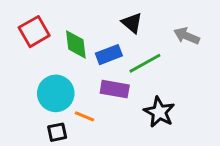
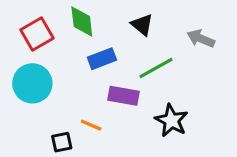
green diamond: (76, 44) -> (82, 22), moved
blue rectangle: (109, 55) -> (102, 59), moved
cyan circle: (56, 93) -> (32, 83), moved

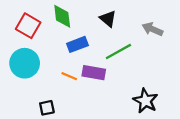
red square: (37, 34) -> (28, 26), turned -30
black star: (171, 120) -> (145, 101), moved
orange line: (91, 125) -> (69, 76), moved

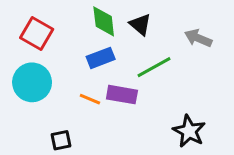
green diamond: (62, 16) -> (104, 21), moved

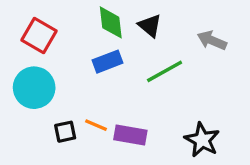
purple rectangle: (122, 95) -> (130, 135), moved
orange line: (90, 99) -> (96, 125), moved
black square: (61, 140) -> (65, 132), moved

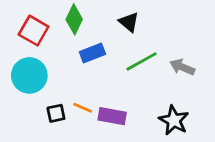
green diamond: (111, 22) -> (74, 19), moved, turned 32
gray arrow: (212, 40) -> (182, 67), moved

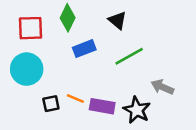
red square: (34, 31) -> (30, 28), turned -32
gray arrow: (182, 67) -> (162, 87), moved
black star: (174, 120) -> (137, 110), moved

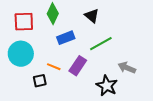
orange line: (75, 99) -> (54, 67), moved
purple rectangle: (102, 106) -> (78, 66), moved, turned -66

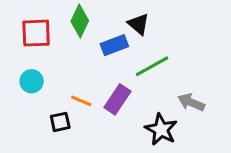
blue rectangle: (66, 38) -> (114, 45), moved
cyan circle: (21, 54) -> (32, 81), size x0.6

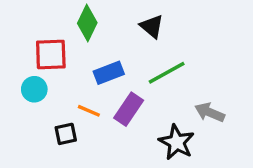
red square: (36, 33) -> (51, 54), moved
blue rectangle: (114, 45) -> (109, 73), moved

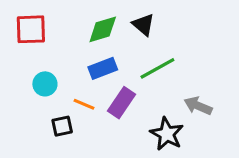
green diamond: (87, 23) -> (103, 29), moved, turned 48
red square: (51, 54) -> (31, 29), moved
cyan circle: (34, 89) -> (45, 84), moved

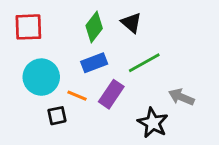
green diamond: (103, 29) -> (94, 27), turned -36
cyan circle: (45, 84) -> (41, 77), size x1.6

